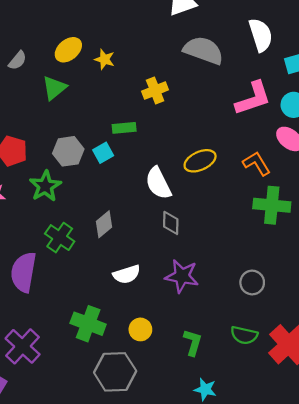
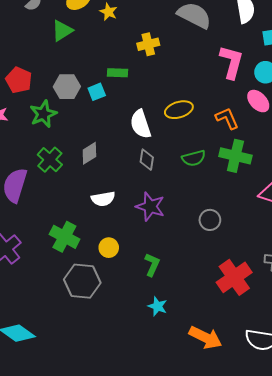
pink L-shape: (253, 98) -> (232, 62), turned -64
green semicircle: (244, 335) -> (194, 158), moved, turned -35

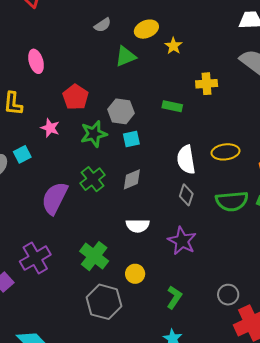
cyan square: (97, 92) -> (131, 139), moved
green semicircle: (194, 158) -> (232, 201), size x1.4
gray circle: (210, 220) -> (228, 295), moved

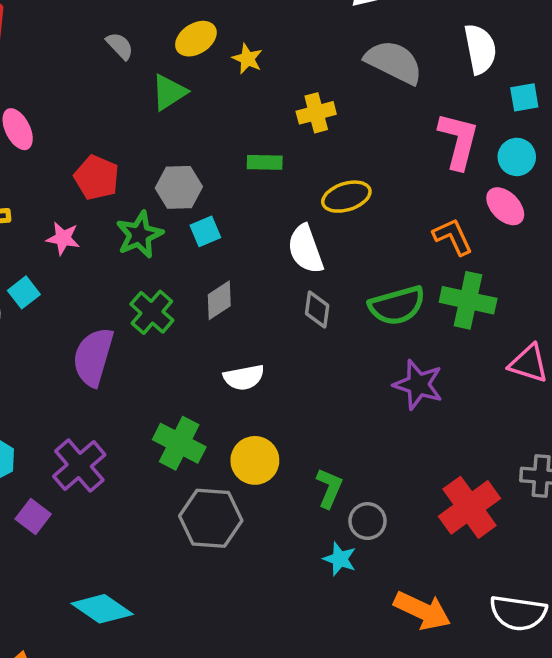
gray semicircle: (103, 25) -> (120, 46), turned -90
yellow ellipse: (225, 152) -> (346, 197), moved
purple star: (182, 241) -> (418, 385), moved
yellow circle: (135, 274) -> (255, 460), size x1.4
gray circle: (228, 295) -> (367, 521), moved

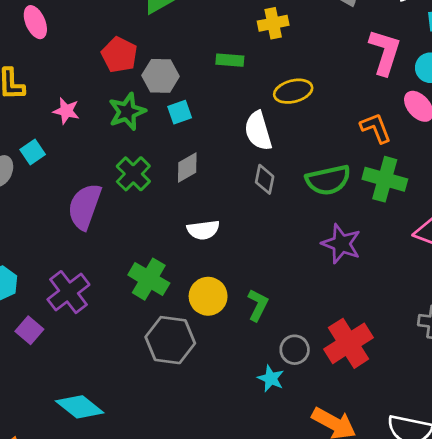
red pentagon: (97, 178) -> (119, 55), moved
green L-shape: (329, 488) -> (258, 305), moved
red cross: (469, 507) -> (349, 343), moved

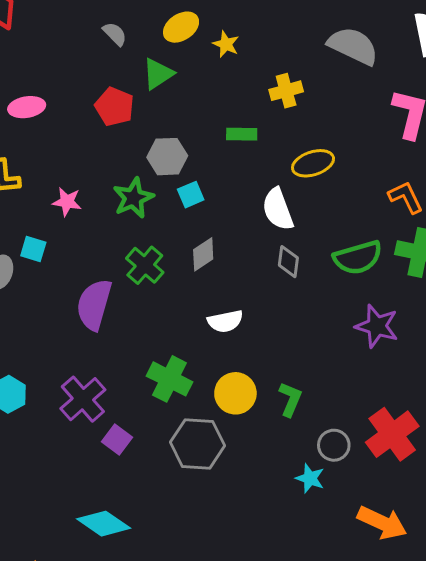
pink ellipse: (35, 22) -> (27, 107), turned -72
red pentagon: (119, 55) -> (114, 107), moved
cyan square: (33, 152) -> (33, 249), turned -35
purple square: (29, 330) -> (117, 440), moved

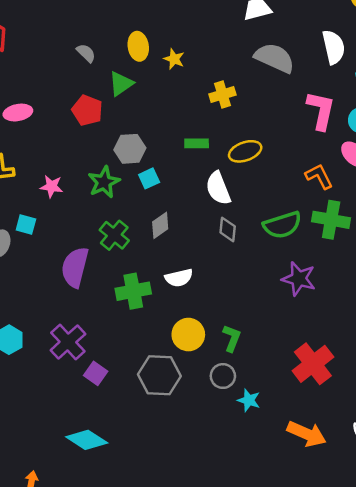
yellow ellipse: (181, 27) -> (138, 46), turned -64
green rectangle: (242, 134) -> (197, 143), moved
green cross: (170, 379) -> (133, 291), moved, turned -36
gray circle: (334, 445) -> (223, 376), moved

